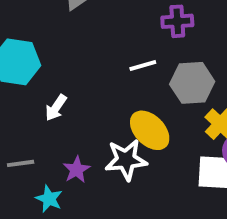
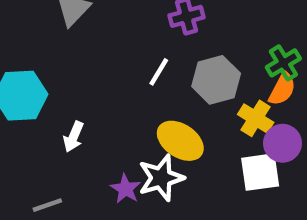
white line: (143, 66) -> (159, 72), turned -32
purple star: (77, 170) -> (126, 189), moved

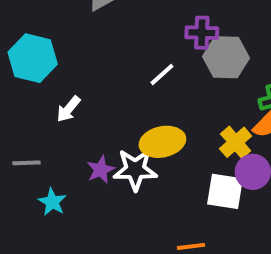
gray hexagon: (216, 80) -> (226, 57), moved
yellow ellipse: (180, 141) -> (162, 142), turned -63

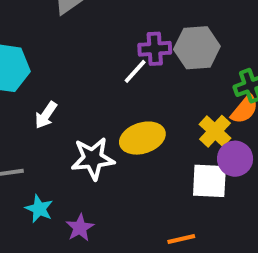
purple cross: (202, 33) -> (155, 49), moved
purple star: (101, 170) -> (80, 228), moved
white star: (135, 170) -> (93, 159), moved

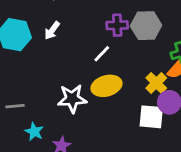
white line: (135, 71) -> (102, 54), moved
white arrow: (46, 115) -> (52, 30), moved

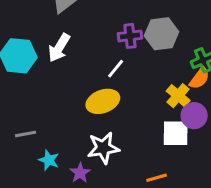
white arrow: (52, 30) -> (59, 48), size x1.4
yellow ellipse: (107, 86) -> (103, 101), moved
white star: (72, 99) -> (103, 148), moved

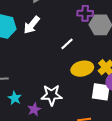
purple cross: (130, 36) -> (85, 13), moved
yellow ellipse: (103, 101) -> (82, 69), moved

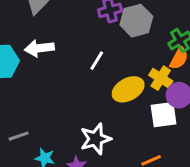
white arrow: (32, 25) -> (39, 48), turned 60

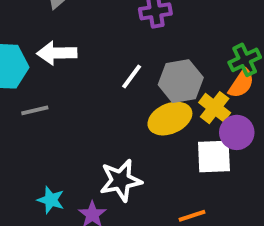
gray hexagon: (136, 21) -> (181, 81), moved
gray line: (19, 136) -> (35, 110), moved

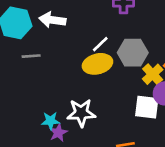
yellow ellipse: (170, 119) -> (97, 64), moved
cyan star: (51, 200) -> (50, 121), moved, turned -30

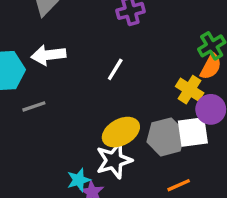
gray hexagon: (133, 53) -> (166, 137), moved
yellow ellipse: (97, 64) -> (121, 132), moved

